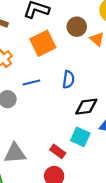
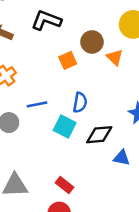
orange square: (43, 43) -> (68, 60), moved, size x0.6
cyan square: (80, 137) -> (65, 127), moved

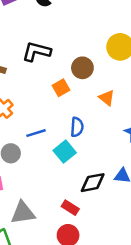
orange triangle: (115, 57) -> (107, 98), moved
cyan square: (65, 127) -> (65, 152), turned 30
black diamond: (99, 135) -> (93, 183), moved

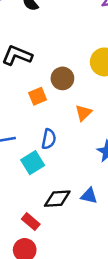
orange triangle: (107, 98) -> (83, 113), turned 30

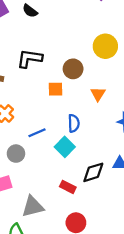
orange square: (38, 96) -> (55, 89), turned 35
red rectangle: (31, 222) -> (68, 187), moved

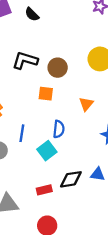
brown circle: (73, 69) -> (58, 68), moved
blue line: (37, 133) -> (22, 133), turned -66
red rectangle: (68, 187) -> (44, 190), turned -48

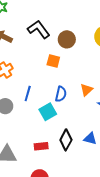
black L-shape: (25, 60) -> (39, 29), turned 30
orange triangle: (86, 104) -> (86, 90), moved
black diamond: (71, 179) -> (66, 140), turned -60

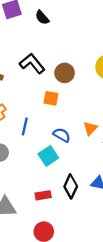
blue line: (28, 94) -> (25, 127), moved
blue semicircle: (61, 94) -> (62, 135), turned -70

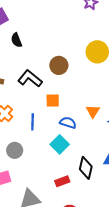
black semicircle: (42, 18) -> (16, 40), moved, turned 32
black L-shape: (32, 63) -> (30, 79), moved
orange square: (51, 98) -> (53, 101), moved

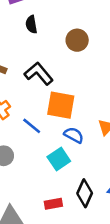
brown circle: (59, 65) -> (77, 40), moved
orange square: (53, 101) -> (61, 105), size x1.6
blue line: (33, 122) -> (32, 126), turned -63

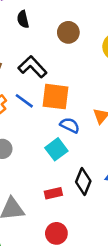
blue line: (32, 126) -> (24, 101), moved

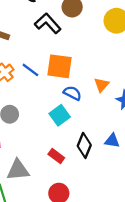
black L-shape: (32, 67) -> (48, 23), moved
red rectangle: (53, 193) -> (56, 156), turned 49

